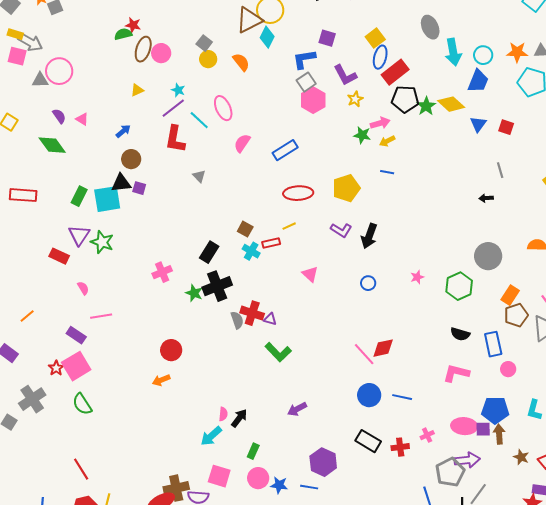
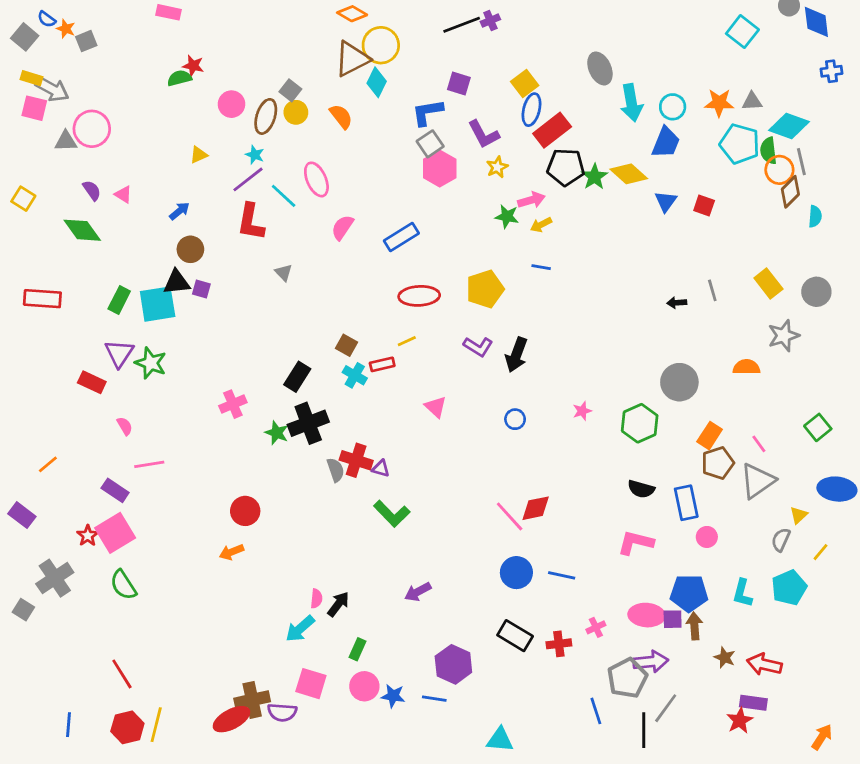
brown ellipse: (143, 49) -> (266, 116), moved
gray line: (500, 170) -> (712, 290), moved

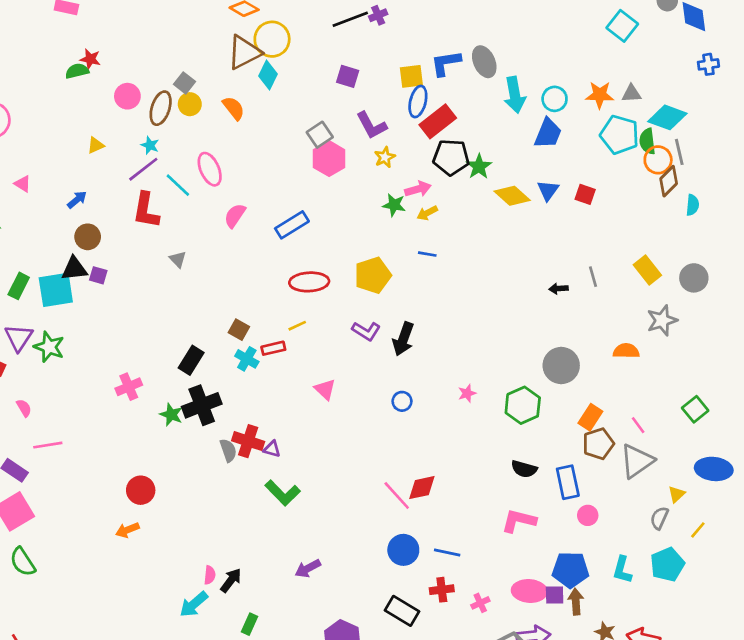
yellow square: (525, 84) -> (411, 76), turned 30
blue L-shape: (427, 112) -> (446, 63), moved
yellow diamond: (629, 174) -> (512, 196), moved
red cross: (559, 644) -> (442, 590), moved

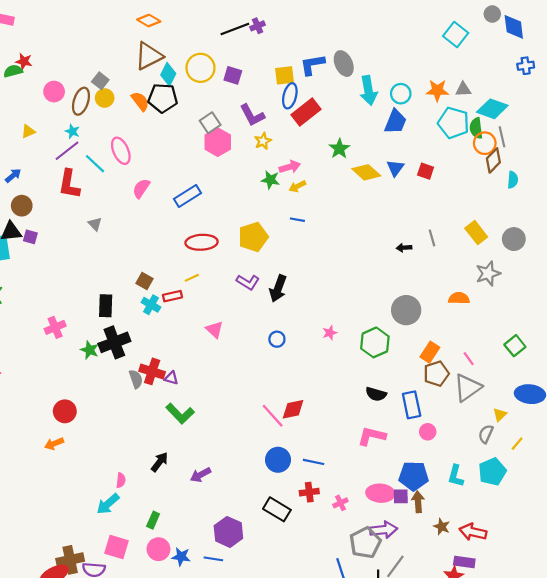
yellow circle: (272, 39) -> (200, 68), moved
black pentagon: (451, 157) -> (163, 98), moved
black rectangle: (191, 360) -> (106, 306), turned -30
black arrow: (231, 580) -> (160, 462), moved

